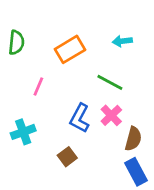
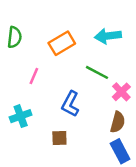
cyan arrow: (122, 41) -> (108, 36), size x1.5
pink cross: (111, 115) -> (121, 92), moved
brown square: (67, 157) -> (59, 138), turned 35

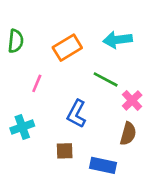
blue rectangle: (120, 151) -> (103, 165), moved, turned -50

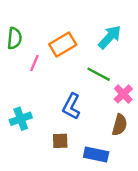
cyan arrow: (118, 40) -> (110, 37), turned 140
pink line: (37, 83) -> (34, 63), moved

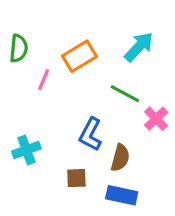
brown semicircle: (120, 125) -> (120, 158), moved

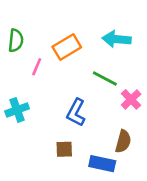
cyan arrow: (139, 47) -> (117, 39), turned -128
cyan cross: (26, 150) -> (17, 110), moved
brown semicircle: (120, 158) -> (123, 141), moved

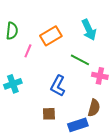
cyan arrow: (117, 39) -> (89, 30), turned -120
pink cross: (131, 99) -> (100, 76), turned -35
blue rectangle: (102, 164) -> (78, 125), turned -30

